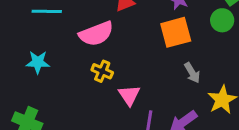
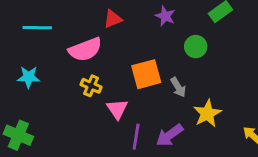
green circle: (222, 20) -> (196, 47), moved
orange square: (176, 32) -> (146, 74), moved

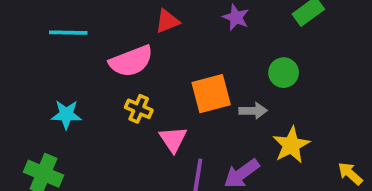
green circle: (196, 47) -> (284, 73), moved
cyan star: (29, 77) -> (66, 115), moved
gray arrow: (178, 87) -> (253, 111), turned -60

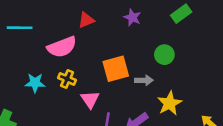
cyan star: (66, 115) -> (35, 83), moved

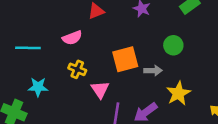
cyan line: (20, 28) -> (28, 48), moved
pink semicircle: (62, 47) -> (72, 38), size x0.7
cyan star: (35, 83) -> (38, 87), moved

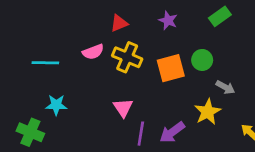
orange square: (125, 59) -> (171, 68), moved
yellow cross: (77, 69) -> (127, 57), moved, size x1.5
gray arrow: (153, 71) -> (225, 87), moved, turned 30

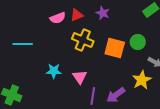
purple star: (168, 20) -> (103, 13), moved
pink semicircle: (93, 52) -> (58, 18), moved
orange square: (171, 68) -> (115, 48), turned 30
cyan star: (56, 105) -> (54, 71), moved

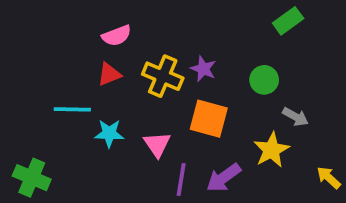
purple star: (103, 13) -> (203, 69), moved
red triangle: (77, 15) -> (109, 74), moved
cyan line: (23, 44) -> (72, 109), moved
orange square: (115, 48) -> (209, 119), moved

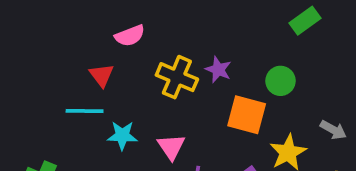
red triangle: (109, 74) -> (102, 75), moved, turned -45
gray arrow: (295, 117) -> (333, 130), moved
orange square: (209, 119) -> (247, 115), moved

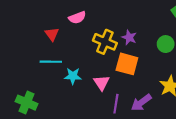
red triangle: (102, 75) -> (52, 34), moved
orange square: (247, 115) -> (127, 64), moved

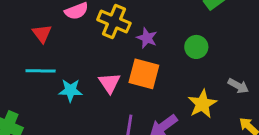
yellow cross: (105, 42) -> (114, 21), moved
pink triangle: (102, 83) -> (109, 83), moved

